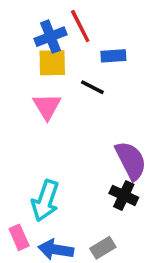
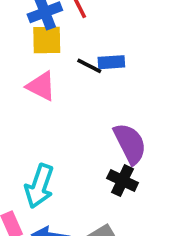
blue rectangle: (113, 56) -> (111, 62), moved
pink triangle: (47, 106) -> (41, 86), turned -32

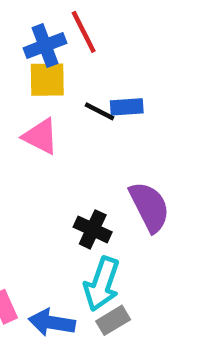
black cross: (123, 181) -> (93, 229), moved
cyan arrow: (39, 186) -> (102, 284), moved

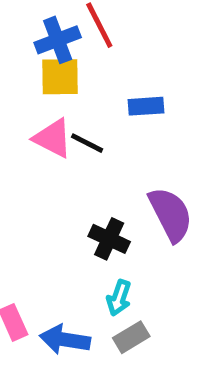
black line: (99, 111) -> (87, 143), moved
cyan arrow: (102, 284) -> (119, 298), size x0.6

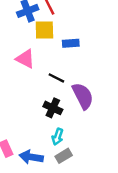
yellow square: (60, 77) -> (44, 30), moved
black line: (87, 143) -> (56, 78), moved

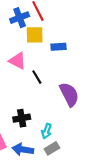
black line: (56, 78) -> (37, 77), moved, turned 32
black cross: (53, 108) -> (22, 118), moved, turned -35

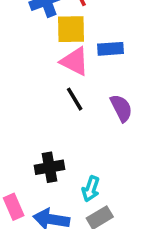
pink triangle: (17, 61) -> (75, 61), moved
purple semicircle: (69, 94) -> (121, 108), moved, size x0.7

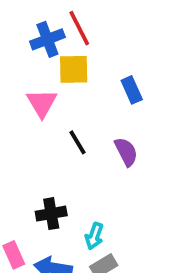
blue rectangle: (111, 49) -> (132, 90), moved, turned 70
pink triangle: (75, 61) -> (42, 103), moved, turned 32

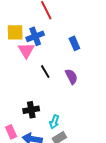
blue cross: (47, 39) -> (35, 36), moved
yellow square: (74, 69) -> (15, 32), moved

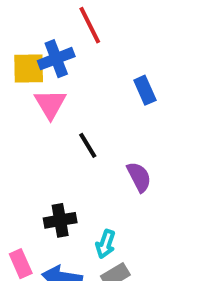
blue cross: (35, 36) -> (56, 59), moved
purple semicircle: (71, 77) -> (139, 177), moved

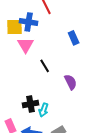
blue cross: (56, 59) -> (29, 22), turned 30
cyan arrow: (105, 244) -> (44, 110), moved

